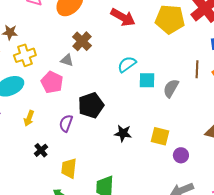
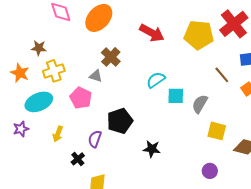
brown line: (197, 69) -> (222, 75), moved, turned -42
yellow square: (160, 136) -> (217, 131), moved
black cross: (41, 150) -> (78, 159), moved

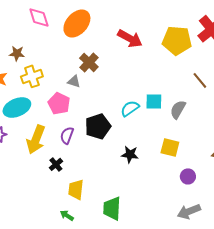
cyan semicircle: (156, 80) -> (130, 108), moved
yellow square: (217, 131) -> (170, 147), moved
yellow arrow: (58, 134) -> (36, 139), size x1.8
purple semicircle: (95, 139) -> (67, 135), moved

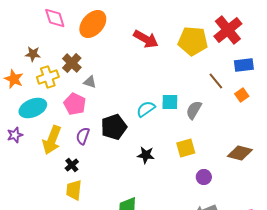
brown cross: (89, 62) -> (72, 63), moved
yellow square: (170, 147) -> (186, 148), turned -30
yellow trapezoid: (76, 189) -> (74, 190), moved

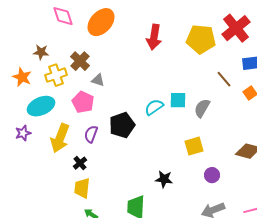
red arrow: (146, 39) -> (154, 37), turned 70
black star: (146, 155) -> (164, 179), moved

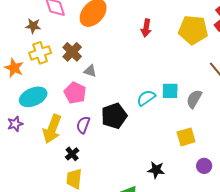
red arrow: (154, 37) -> (146, 28), size x0.7
brown star: (41, 52) -> (33, 26), moved
yellow cross: (56, 75) -> (40, 53), moved

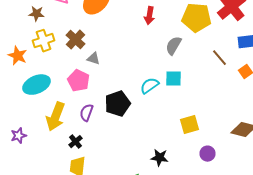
gray semicircle: (194, 99) -> (174, 46), moved
purple star: (15, 124) -> (18, 136), moved

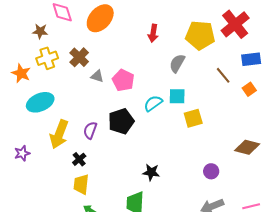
pink pentagon: (78, 81) -> (123, 80), moved
yellow square: (190, 125) -> (193, 118), moved
black star: (160, 158) -> (151, 172), moved

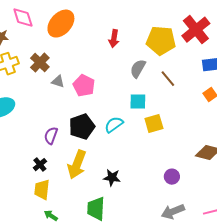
brown line: (223, 75) -> (168, 79), moved
cyan semicircle: (153, 103) -> (114, 125), moved
yellow arrow: (59, 134) -> (77, 165), moved

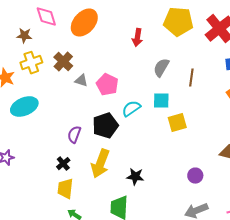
yellow pentagon: (161, 41) -> (178, 22), moved
brown line: (168, 79) -> (191, 78), turned 48
cyan semicircle: (114, 125) -> (131, 109), moved

